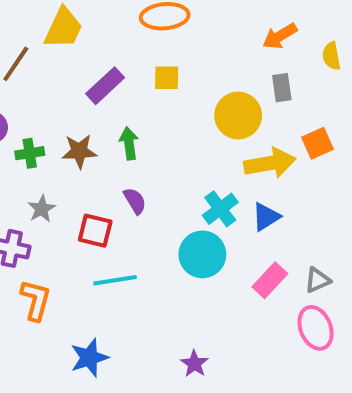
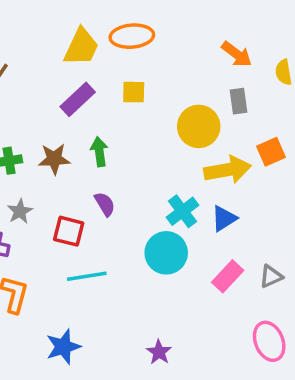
yellow trapezoid: (63, 28) -> (81, 47), moved
orange arrow: (280, 36) -> (237, 54), turned -112
pink ellipse: (316, 328) -> (269, 341), moved

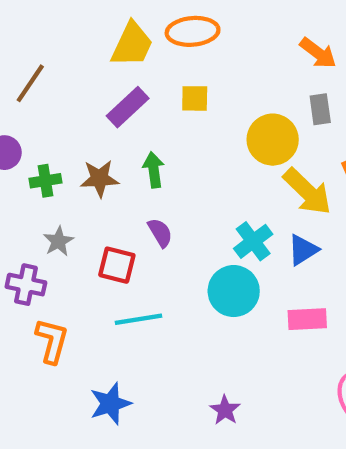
yellow arrow: (228, 170) -> (307, 192), turned 54
pink rectangle: (228, 276) -> (307, 319), turned 44

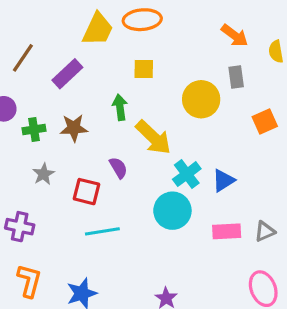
purple rectangle: (128, 107) -> (67, 74), moved
green arrow: (154, 170) -> (120, 107), moved
yellow arrow: (307, 192) -> (153, 137), moved
purple cross: (26, 285) -> (20, 227), moved
orange L-shape: (52, 341) -> (29, 281), moved

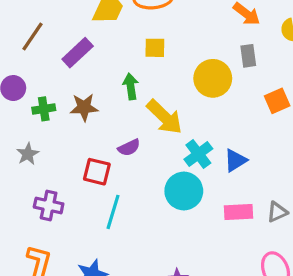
purple semicircle: (118, 168) -> (129, 148), turned 95
gray star: (44, 174) -> (28, 154), moved
purple cross: (20, 227) -> (49, 206), moved
cyan line: (102, 231) -> (113, 212), turned -64

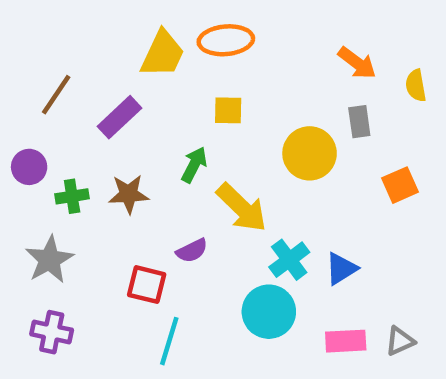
green arrow: (131, 86) -> (194, 165), turned 35
gray star: (28, 154) -> (49, 260), size x1.5
purple cross: (49, 206) -> (52, 332), moved

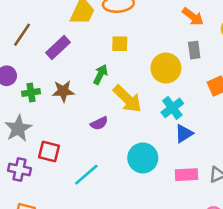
cyan cross: (289, 260) -> (172, 108), moved
red square: (147, 285) -> (49, 152), moved
cyan line: (169, 341) -> (86, 175), turned 32

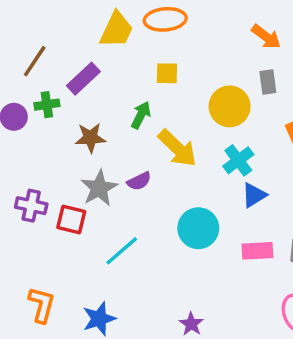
green cross: (31, 92) -> (47, 105), moved
gray star: (18, 128) -> (99, 188), moved
purple cross: (20, 170) -> (31, 206), moved

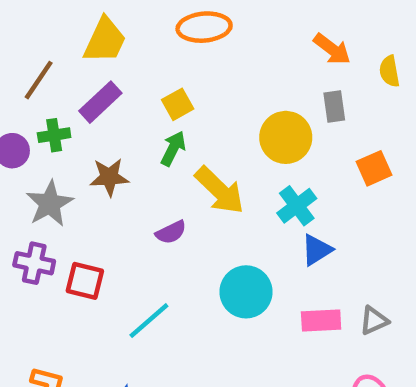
yellow trapezoid: (116, 30) -> (105, 40), moved
yellow square: (167, 73) -> (178, 104), moved, turned -30
gray star: (99, 188) -> (50, 204), moved

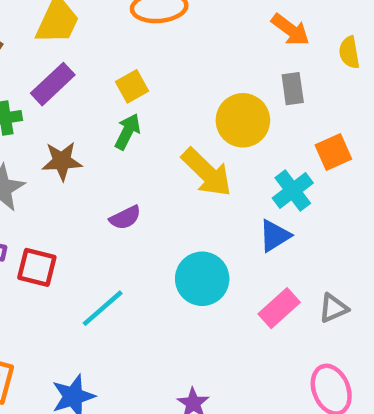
yellow arrow: (220, 190) -> (207, 172), moved
cyan cross: (297, 206) -> (293, 190), moved
pink rectangle: (321, 321) -> (279, 308), turned -39

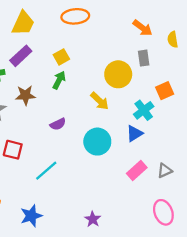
yellow arrow: (207, 172) -> (100, 101), size x0.7
cyan circle: (202, 279) -> (97, 142), moved

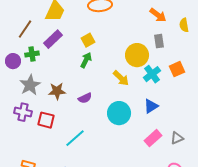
brown star: (25, 95) -> (57, 91), moved
cyan cross: (144, 110) -> (152, 74), moved

